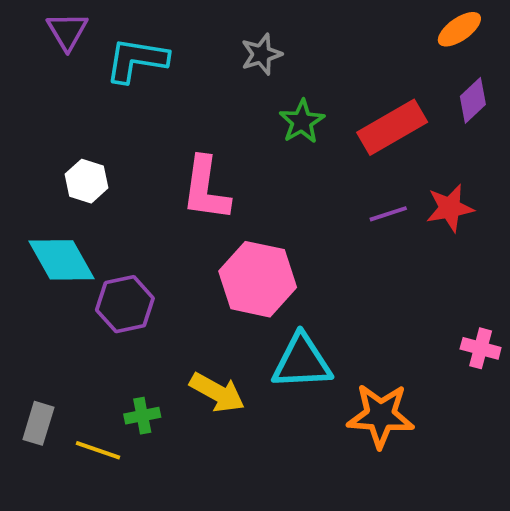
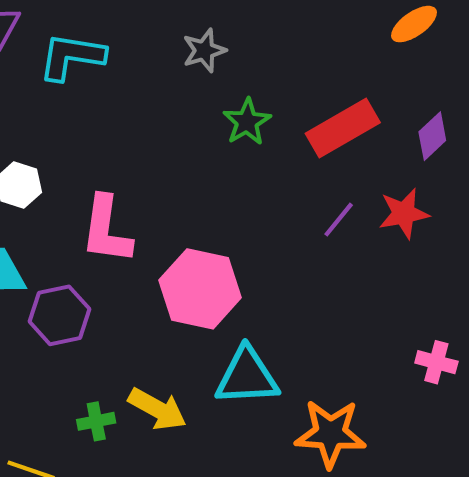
purple diamond: (473, 100) -> (432, 136), moved
pink L-shape: (206, 189) -> (106, 230), moved
purple line: (388, 214) -> (339, 220), turned -33
green cross: (142, 416) -> (96, 421), moved

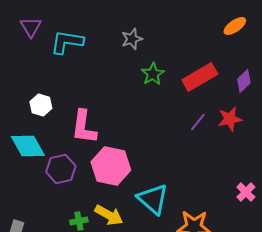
pink hexagon: (200, 289) -> (111, 166), moved
pink cross: (436, 362) -> (246, 192), turned 30
cyan triangle: (247, 376) -> (153, 199), turned 44

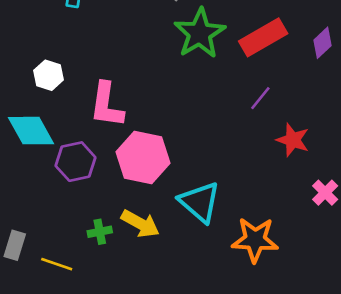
green star: (153, 74) -> (200, 33), size x1.6
red star: (230, 119) -> (293, 140), moved, turned 30

